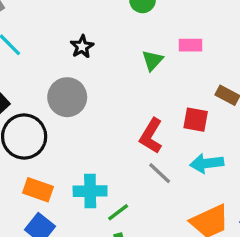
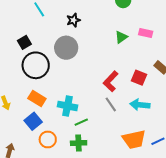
black star: (82, 47) -> (73, 20), moved

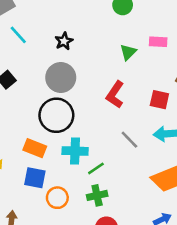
black circle: (36, 65) -> (56, 115), moved
red L-shape: (111, 81) -> (115, 95), moved
blue square: (33, 121) -> (35, 178), turned -30

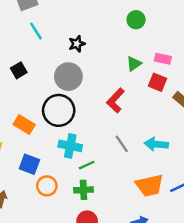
red square: (159, 100) -> (157, 82), moved
orange rectangle: (35, 148) -> (24, 124), moved

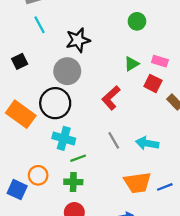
black star: (77, 44) -> (78, 40), size x1.5
orange rectangle: (24, 124) -> (21, 114), size x1.4
blue square: (29, 164) -> (17, 190), moved

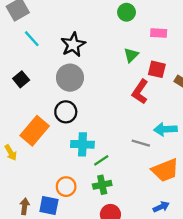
pink rectangle: (160, 61) -> (159, 33), moved
red L-shape: (111, 98) -> (140, 92), moved
black circle: (55, 103) -> (66, 112), size x0.7
orange rectangle: (21, 114) -> (35, 131), turned -72
gray line: (114, 140) -> (141, 143), moved, turned -30

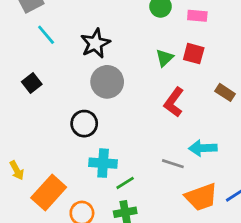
pink rectangle: (159, 33) -> (197, 16), moved
red square: (157, 69) -> (194, 54), moved
gray circle: (70, 78) -> (107, 82), moved
orange rectangle: (35, 131) -> (49, 192), moved

